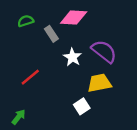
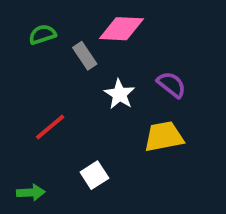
purple semicircle: (104, 51) -> (172, 85), size x0.7
white square: (82, 106) -> (94, 175), moved
green arrow: (19, 117) -> (31, 192), turned 49

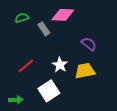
white star: (119, 94) -> (60, 65), moved
white square: (94, 175) -> (49, 91), size x1.5

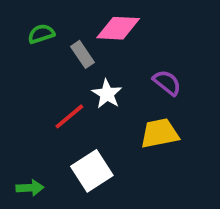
white star: (60, 65) -> (107, 94), moved
red line: (26, 66) -> (69, 116), moved

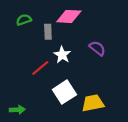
gray rectangle: (83, 54) -> (48, 32), turned 32
yellow trapezoid: (160, 133) -> (93, 103), moved
white square: (92, 171) -> (64, 92), moved

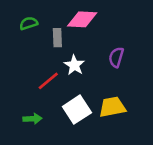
purple semicircle: (97, 48) -> (116, 57), turned -112
yellow trapezoid: (93, 103) -> (112, 107), moved
green arrow: (17, 110) -> (33, 119), moved

